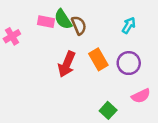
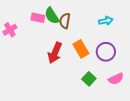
brown semicircle: (79, 25) -> (65, 21), turned -147
cyan arrow: (129, 25) -> (106, 21), turned 48
green square: (108, 110) -> (89, 79), moved

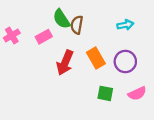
pink rectangle: (38, 18) -> (44, 37), moved, turned -40
green square: (89, 79) -> (105, 93), turned -32

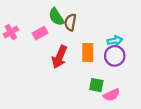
cyan arrow: (125, 25) -> (115, 41), moved
orange rectangle: (96, 58) -> (88, 53), turned 30
pink semicircle: (137, 93) -> (111, 95), moved

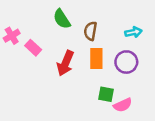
brown semicircle: (70, 22) -> (90, 31), moved
pink rectangle: (40, 33) -> (33, 48), moved, turned 72
cyan arrow: (115, 41) -> (133, 32), moved

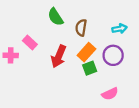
pink cross: (12, 36) -> (11, 55), moved, turned 32
orange rectangle: (96, 58) -> (86, 52), turned 42
green square: (106, 94) -> (90, 68), moved, turned -32

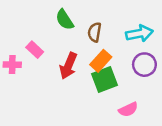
cyan arrow: (120, 29) -> (139, 33), size x1.5
purple circle: (113, 55) -> (144, 65), moved
green square: (90, 68) -> (105, 80), size x1.5

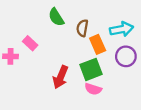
orange rectangle: (101, 61) -> (98, 44), moved, turned -66
red arrow: (68, 66) -> (61, 77), moved
pink semicircle: (128, 109) -> (93, 89), moved, turned 42

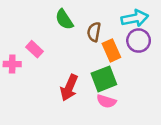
cyan arrow: (122, 29) -> (135, 18), moved
purple circle: (126, 56) -> (139, 41), moved

